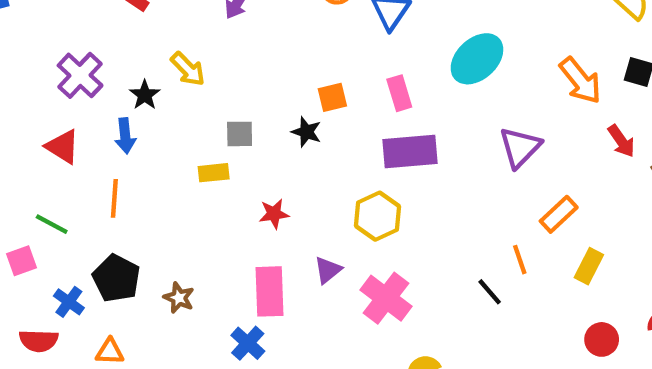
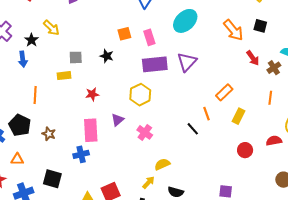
orange square: (332, 97) -> (124, 34), moved
purple triangle: (520, 147) -> (187, 62), moved
orange line: (114, 198) -> (35, 95), moved
pink cross: (386, 298) -> (145, 132), size x0.7
blue cross: (248, 343) -> (81, 154), turned 35

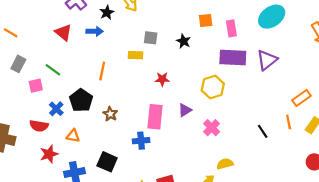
blue arrow: (23, 59) -> (95, 31), turned -91
orange line: (207, 114) -> (289, 122), moved

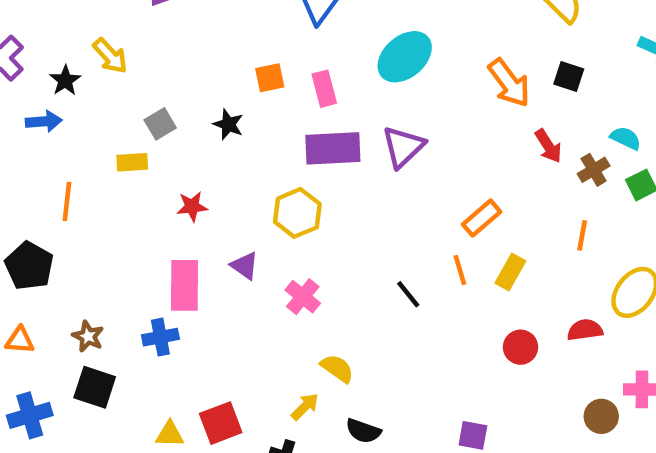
gray square: (151, 38) -> (160, 124), turned -32
purple triangle: (185, 110) -> (245, 266), turned -48
brown star: (110, 114) -> (88, 336), moved
yellow semicircle: (225, 164) -> (337, 368), turned 56

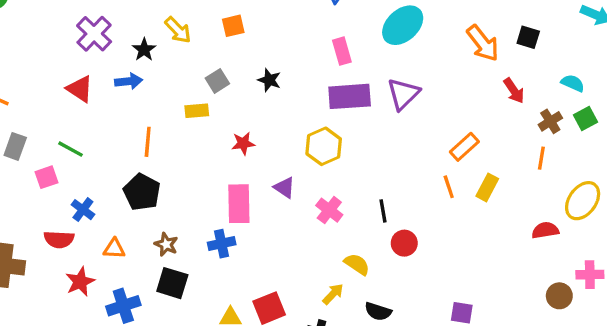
orange square: (270, 78) -> (233, 26), moved
brown cross: (594, 170) -> (550, 121), moved
black pentagon: (29, 266) -> (142, 192), moved
black line: (408, 294) -> (383, 211), moved, turned 30
red circle: (520, 347) -> (404, 243), moved

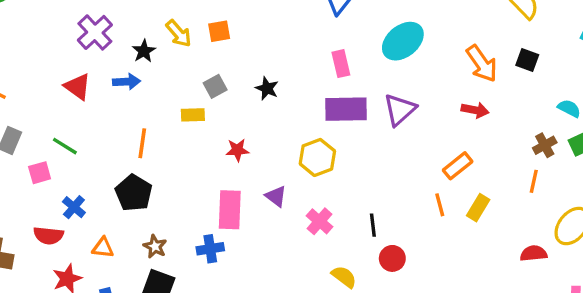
orange square: (233, 26) -> (219, 31), moved
red arrow: (514, 91) -> (475, 110), moved, turned -48

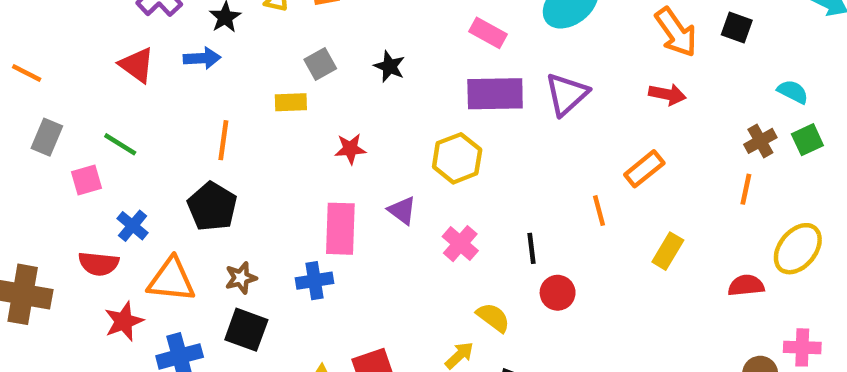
pink rectangle: (341, 64) -> (488, 33), turned -48
orange line: (440, 205) -> (599, 211), moved
yellow rectangle: (478, 208) -> (668, 251), moved
brown star: (155, 246) -> (241, 278), turned 30
orange triangle: (103, 248) -> (171, 280), size x1.6

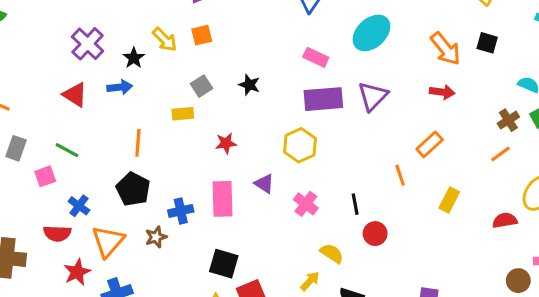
orange line: (746, 189) -> (500, 154), turned 45
orange triangle: (171, 280) -> (108, 241), turned -51
blue cross: (315, 281) -> (181, 211), moved
black square: (246, 330) -> (224, 264), moved

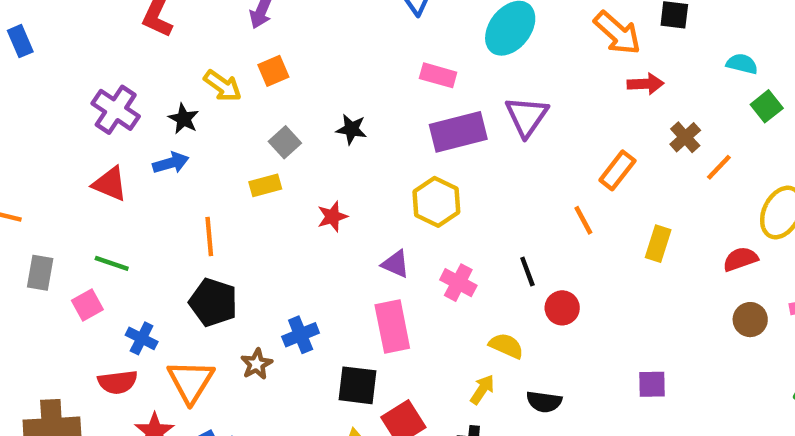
red arrow: (442, 92) -> (646, 84), moved
brown cross: (508, 120) -> (685, 137), moved
pink rectangle: (223, 199) -> (392, 327), moved
blue cross: (181, 211) -> (301, 335), moved
brown circle: (518, 281) -> (750, 320), moved

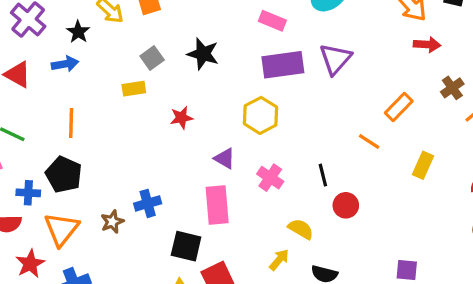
black star: (351, 129) -> (203, 54), size x1.4
orange line: (583, 220) -> (369, 141), turned -35
orange line: (209, 236) -> (71, 123), moved
black pentagon: (213, 302) -> (64, 175), moved
blue cross: (142, 338) -> (28, 193), turned -30

